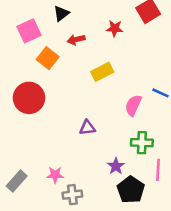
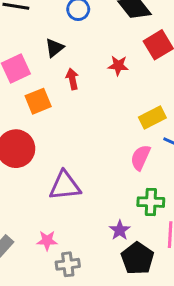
red arrow: (76, 40) -> (72, 79), turned 91
orange square: (48, 58) -> (38, 101), turned 30
yellow rectangle: (102, 72) -> (152, 117), moved
purple triangle: (87, 128) -> (65, 186), moved, size x1.6

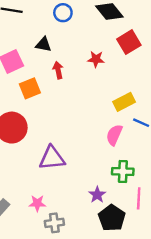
black triangle: (54, 48) -> (43, 44), turned 49

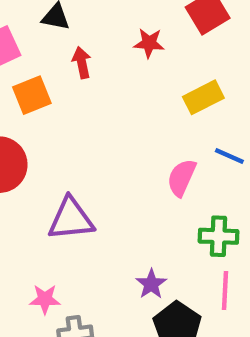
yellow rectangle: (124, 102) -> (203, 97), moved
green cross: (123, 172) -> (219, 236), moved

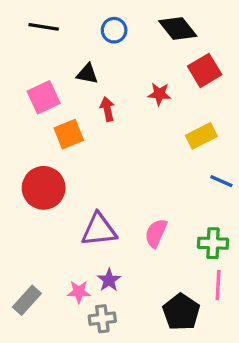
pink semicircle: (182, 178) -> (156, 233), moved
purple star: (151, 284) -> (109, 280), moved

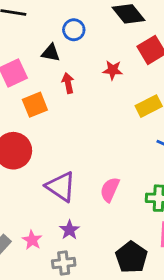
blue circle: (114, 30) -> (74, 30), moved
purple triangle: (99, 230) -> (61, 187), turned 40
pink star: (79, 292) -> (32, 240), moved, turned 30

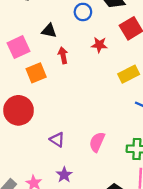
blue circle: (74, 30) -> (83, 12), moved
purple triangle: (61, 187) -> (57, 140), size x0.6

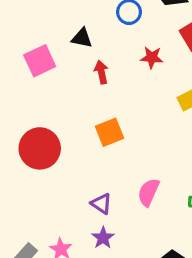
orange square: (36, 73) -> (110, 132), moved
purple triangle: (57, 140) -> (101, 204), moved

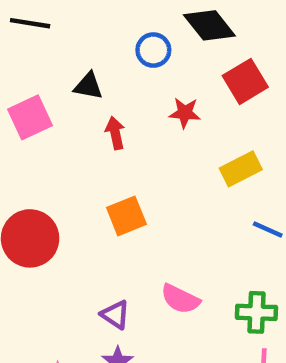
pink semicircle: (149, 192) -> (180, 299), turned -88

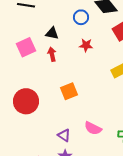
red star: (185, 113) -> (86, 45), moved
red arrow: (115, 133) -> (52, 54), moved

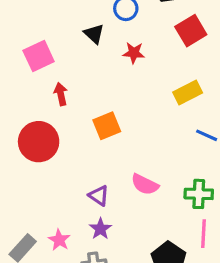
black triangle: (52, 33) -> (94, 34), moved, turned 32
red arrow: (52, 54) -> (61, 94), moved

